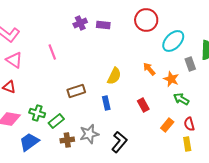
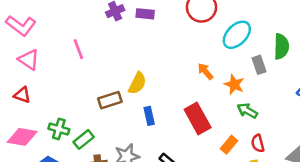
yellow semicircle: (114, 76) -> (137, 83), moved
red rectangle: (143, 105) -> (198, 119), size x1.6

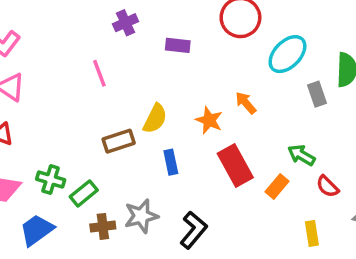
purple rectangle: (145, 14) -> (178, 45), moved
pink line: (78, 49) -> (99, 73), moved
orange star: (234, 84) -> (209, 120), moved
red semicircle: (258, 143) -> (328, 186), moved, turned -30
orange rectangle: (229, 145) -> (277, 186), moved

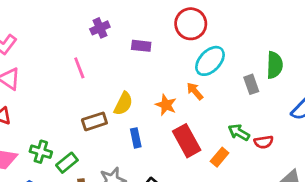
cyan ellipse: (287, 54) -> (210, 61), moved
red semicircle: (328, 186) -> (264, 142), moved, turned -54

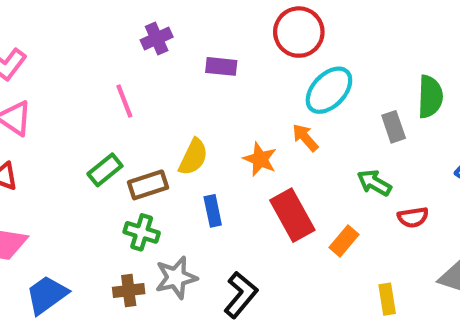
green arrow: (239, 132) -> (374, 183), moved
green cross: (41, 152) -> (142, 232), moved
green rectangle: (67, 163) -> (105, 170), moved

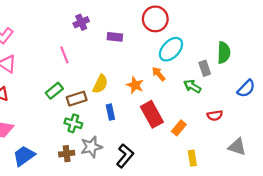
green arrow: (374, 183) -> (192, 86), moved
yellow rectangle: (387, 299) -> (192, 158), moved

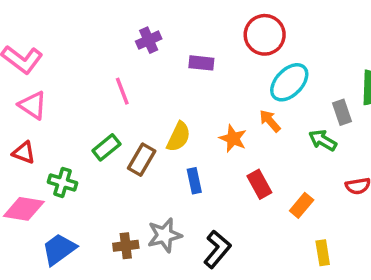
brown rectangle: (77, 99) -> (142, 160), turned -42
red rectangle: (152, 114) -> (259, 184), size x0.7
green cross: (73, 123) -> (63, 182), moved

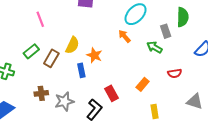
orange star: (233, 139) -> (94, 55), moved
red rectangle: (259, 184) -> (111, 93), moved
brown cross: (126, 246) -> (41, 93), moved

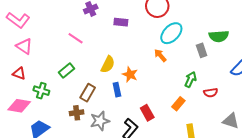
green semicircle: (183, 17) -> (219, 36), turned 84
pink line: (40, 19) -> (76, 38), turned -35
green arrow: (155, 47) -> (190, 80), moved, turned 84
brown rectangle: (51, 58) -> (88, 93), moved

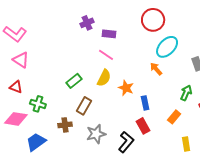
purple rectangle: (121, 22) -> (109, 34), moved
pink line: (76, 38) -> (106, 55), moved
green rectangle: (67, 70) -> (74, 81), moved
blue rectangle: (117, 90) -> (145, 103), moved
brown cross: (77, 113) -> (65, 125), moved

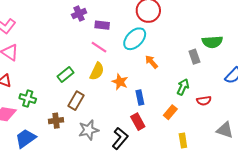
cyan ellipse: (167, 47) -> (135, 39), moved

